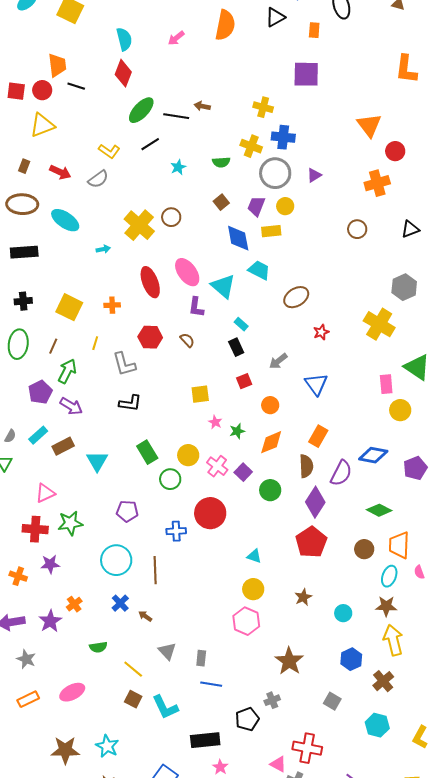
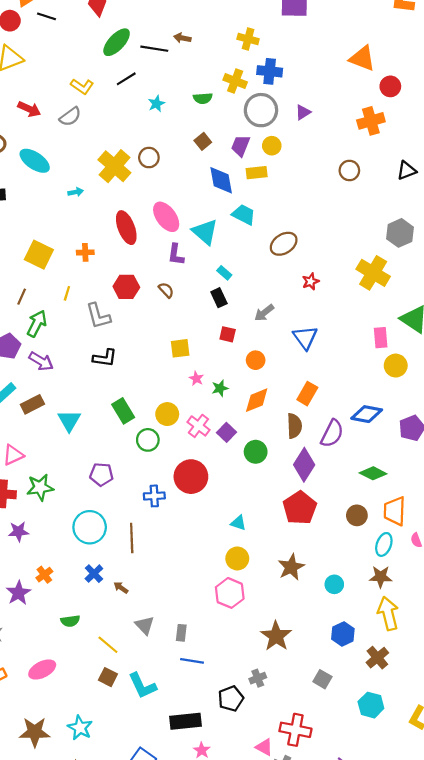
orange triangle: (369, 125) -> (362, 58), turned -32
red square: (244, 381) -> (228, 334), turned 35
brown star: (303, 597) -> (291, 567), size x1.4

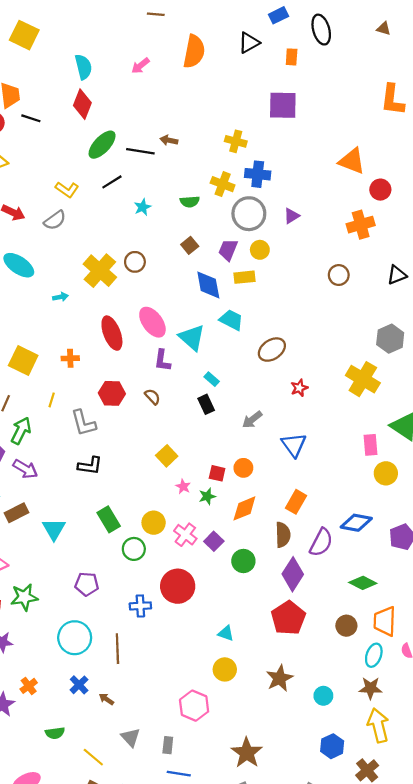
red square: (228, 334) -> (217, 473), moved
yellow square: (180, 348) -> (167, 456), turned -36
pink hexagon: (230, 593) -> (194, 706), moved
brown star: (276, 636) -> (247, 753), moved

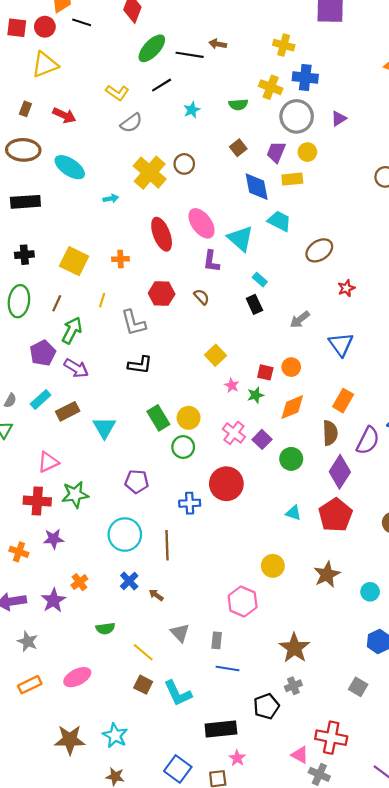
gray semicircle: (55, 220) -> (131, 123), moved
yellow circle: (154, 523) -> (189, 418), moved
cyan triangle: (226, 633) -> (293, 513), moved

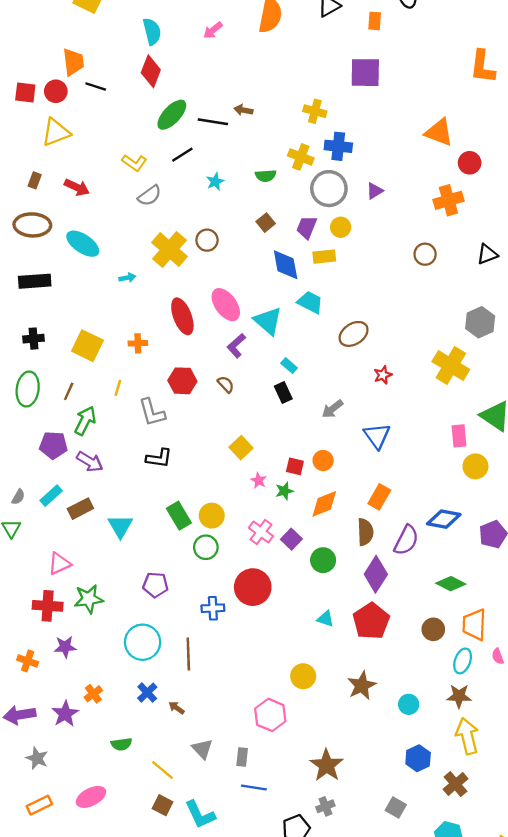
purple L-shape: (211, 261) -> (236, 346), turned 40
purple pentagon: (43, 353) -> (53, 445), turned 30

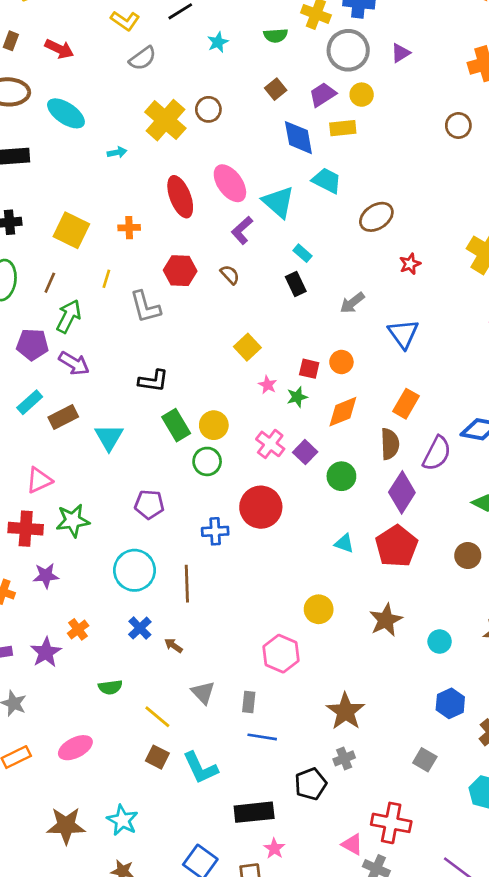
purple trapezoid: (307, 227) -> (323, 95), turned 35
black L-shape: (159, 458) -> (153, 381), moved

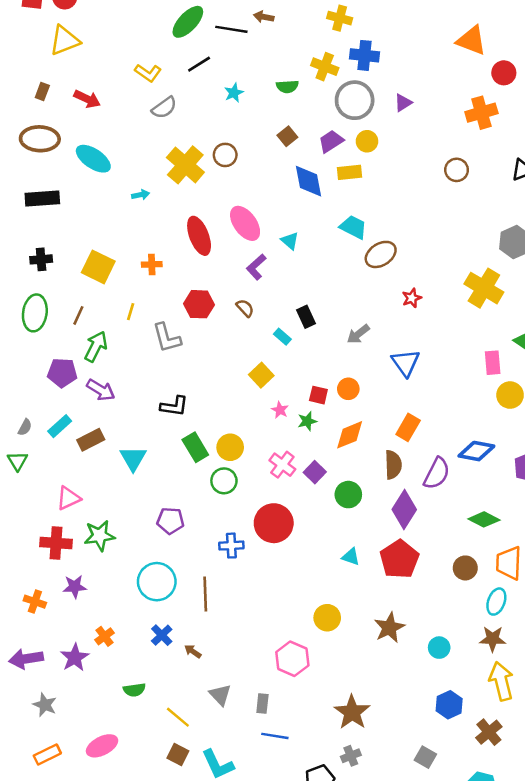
cyan trapezoid: (327, 181) -> (353, 227), moved
cyan triangle: (278, 202) -> (290, 241), size x0.6
cyan rectangle: (302, 253) -> (282, 337), moved

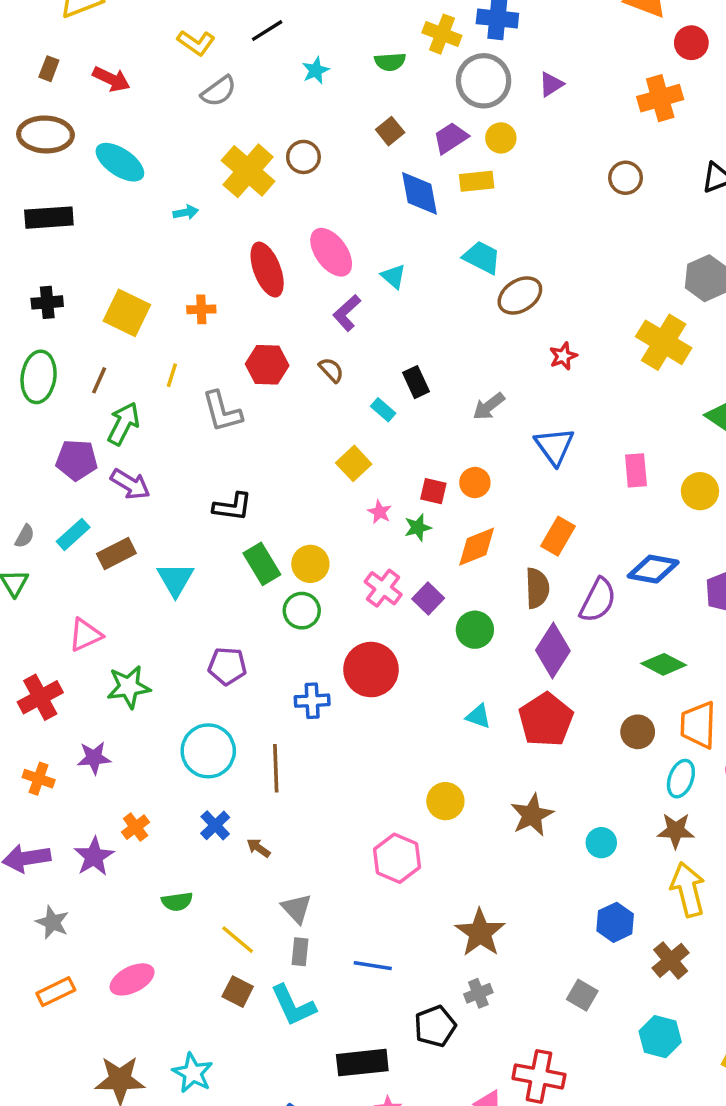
pink rectangle: (493, 363) -> (636, 470), moved
red cross: (56, 543) -> (40, 697), moved, turned -32
gray rectangle: (262, 704) -> (300, 952), moved

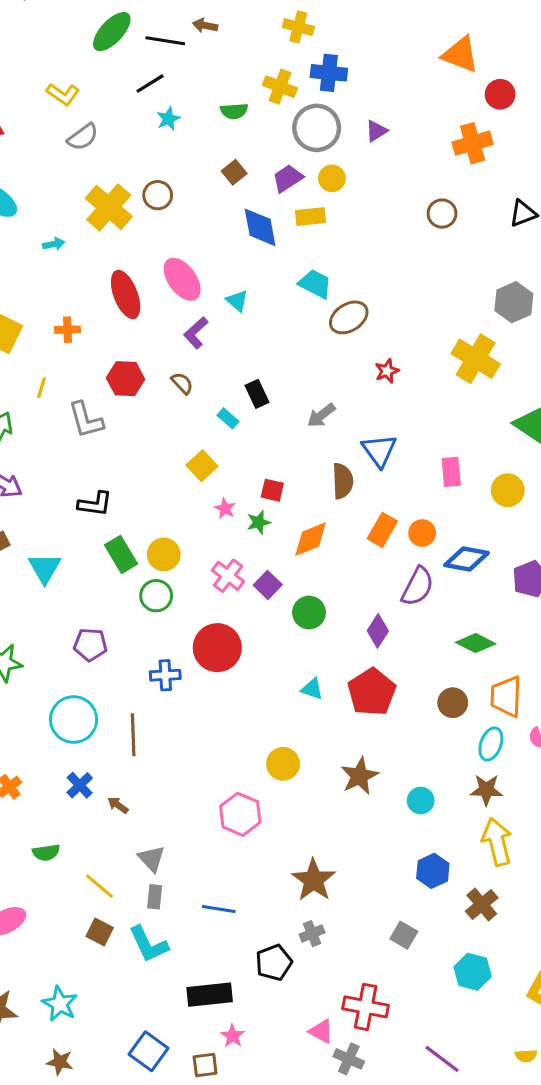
black line: (267, 31) -> (150, 84), moved
orange circle: (475, 483) -> (422, 533), moved
brown semicircle: (537, 588) -> (343, 481), moved
purple diamond: (553, 650) -> (378, 631), size x0.7

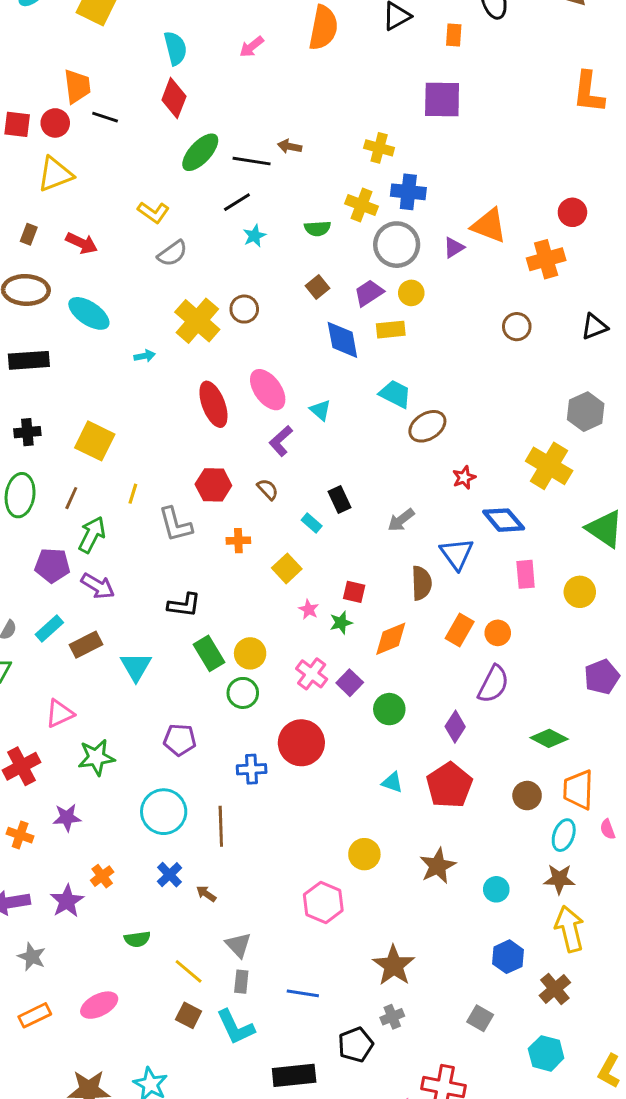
orange triangle: (460, 55) -> (489, 226), moved
orange cross: (67, 330) -> (238, 541), moved
blue diamond: (466, 559) -> (504, 520), moved, turned 39

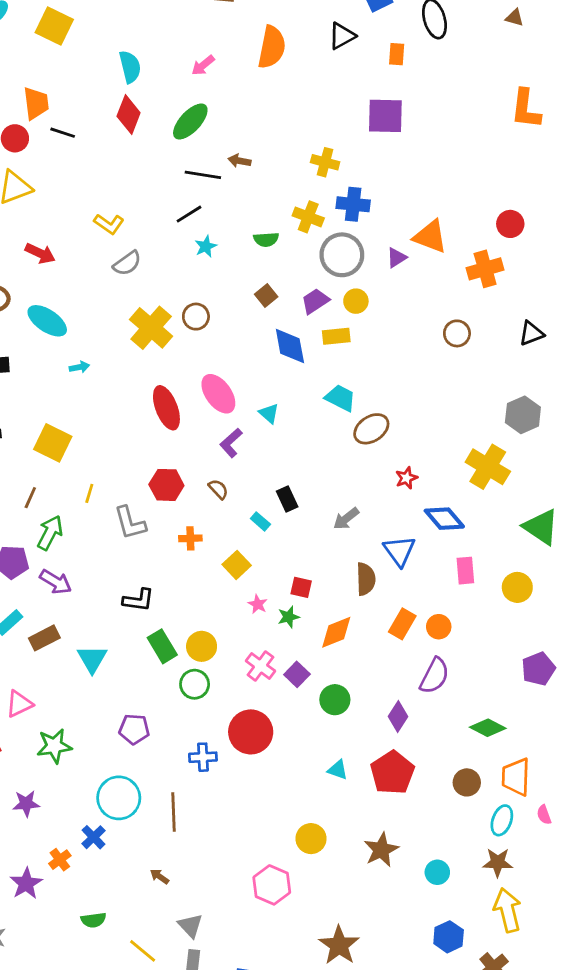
green ellipse: (200, 152) -> (190, 122), moved
cyan arrow: (145, 356) -> (79, 367), moved
blue cross: (170, 875) -> (93, 837), moved

